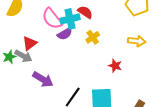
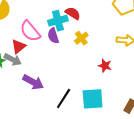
pink semicircle: (52, 19) -> (30, 31), moved
purple semicircle: (65, 34) -> (53, 36), turned 105

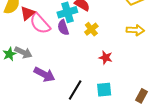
red triangle: (18, 46) -> (27, 13), moved
red star: (105, 66) -> (106, 58), moved
cyan square: (93, 99) -> (104, 90), size x0.7

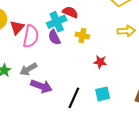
pink semicircle: (40, 24) -> (31, 36), turned -120
yellow cross: (91, 29) -> (82, 35), turned -32
gray arrow: (23, 52) -> (28, 69), moved, turned 132

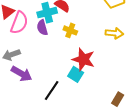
red star: (100, 62) -> (83, 59), size x1.6
cyan square: (103, 94) -> (76, 74), moved, turned 35

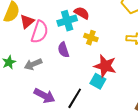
purple semicircle: (42, 28) -> (63, 50), moved
purple arrow: (22, 74) -> (44, 96), moved

